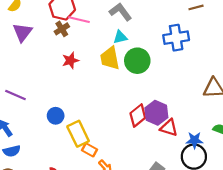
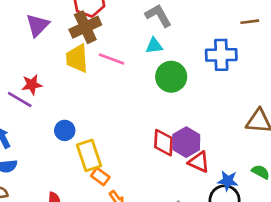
pink line: (79, 20) -> (112, 59), moved
brown cross: (62, 29) -> (85, 27), size x1.6
yellow trapezoid: (110, 58) -> (77, 58), moved
red star: (70, 60) -> (32, 85), moved
red diamond: (138, 116) -> (163, 143), turned -55

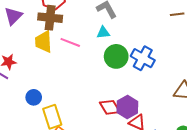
brown cross: (85, 27) -> (50, 18), turned 30
blue cross: (221, 55) -> (143, 58), moved, turned 30
red diamond: (163, 143) -> (110, 107), turned -35

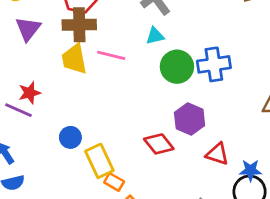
blue cross: (143, 58) -> (214, 64), turned -30
red diamond: (110, 107) -> (159, 144), moved
purple hexagon: (127, 107) -> (190, 119), moved

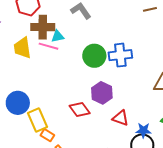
brown cross: (79, 25) -> (43, 27), moved
cyan triangle: (155, 36) -> (58, 36), moved
blue circle: (70, 137) -> (18, 103), size x1.5

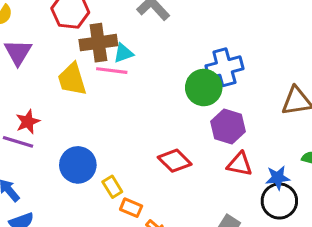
green circle: (94, 56) -> (204, 87), moved
purple hexagon: (102, 93) -> (228, 127), moved
yellow rectangle: (38, 120) -> (112, 187), size x0.6

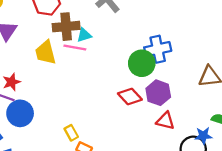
red diamond: (175, 161) -> (130, 96), moved
blue circle: (78, 165) -> (20, 113), moved
blue star: (278, 178) -> (203, 136), moved

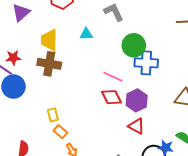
brown cross: (66, 27) -> (49, 64), moved
pink line: (75, 48) -> (113, 77), moved
green circle: (142, 63) -> (134, 45), moved

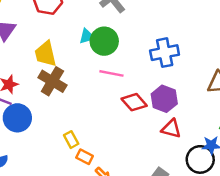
green circle: (134, 45) -> (104, 41), moved
brown cross: (49, 64) -> (52, 81), turned 35
pink line: (113, 77) -> (111, 73), moved

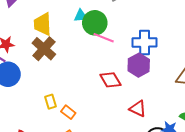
pink line: (111, 73) -> (104, 38), moved
purple hexagon: (164, 99) -> (139, 65), moved
orange rectangle: (85, 157) -> (68, 112), moved

